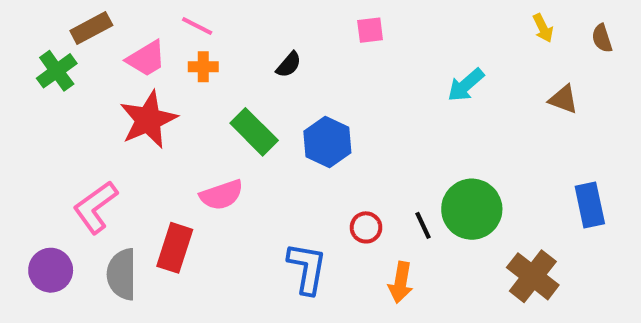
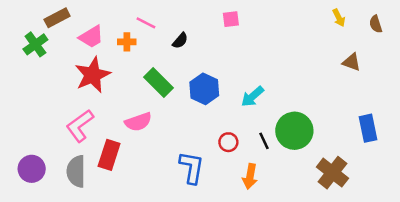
pink line: (197, 26) -> (146, 23), moved
cyan arrow: (466, 85) -> (252, 96), moved
pink L-shape: (95, 207) -> (80, 126), moved

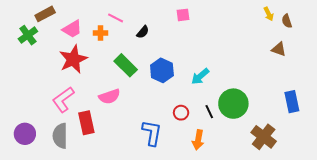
brown semicircle: (376, 24) -> (287, 21), moved
red rectangle: (109, 155) -> (86, 123), turned -30

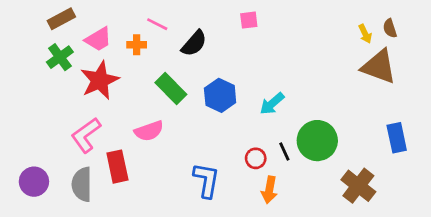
yellow arrow: (269, 14) -> (365, 34), moved
black semicircle: (143, 32) -> (194, 43), size x1.5
green cross: (28, 35) -> (60, 57), moved
brown triangle: (279, 49) -> (379, 67), size x1.8
red circle: (181, 113) -> (256, 158), moved

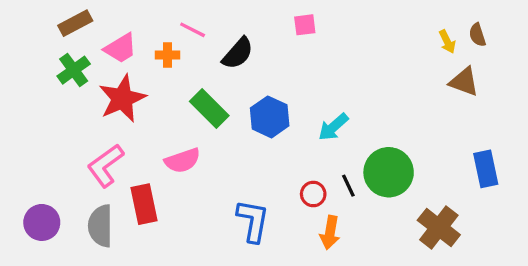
brown triangle: (379, 67) -> (464, 82), size x0.7

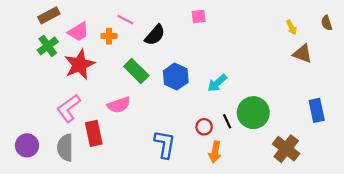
brown semicircle: (477, 35) -> (327, 23), moved

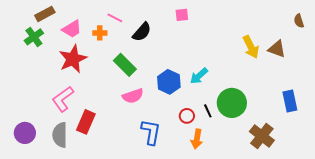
yellow arrow: (292, 27) -> (251, 47), moved, size x1.6
green cross: (48, 46) -> (34, 37), moved
blue hexagon: (176, 77) -> (169, 82), moved
pink semicircle: (119, 105) -> (133, 96), moved
red rectangle: (94, 133) -> (86, 122), turned 35

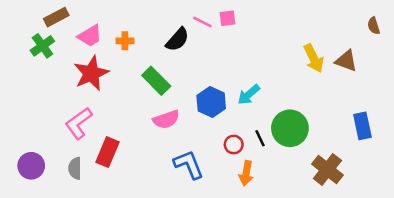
pink line: (115, 18) -> (202, 22), moved
blue L-shape: (151, 132) -> (189, 165), turned -32
gray semicircle: (60, 135) -> (75, 168), size x0.7

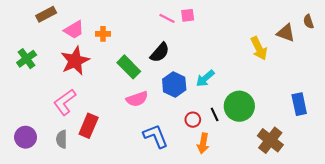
black semicircle: (177, 40) -> (160, 52), moved
green cross: (42, 46) -> (27, 59), moved
brown triangle: (346, 61) -> (286, 33), moved

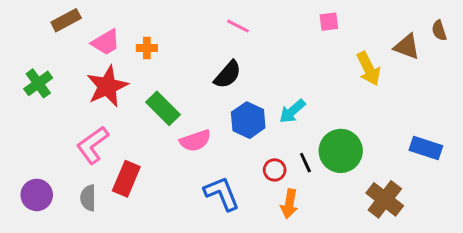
pink square: (188, 15) -> (329, 22), moved
green rectangle: (129, 67) -> (163, 108), moved
blue rectangle: (299, 104) -> (426, 148), turned -60

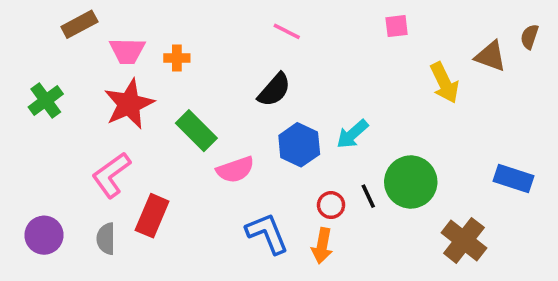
brown semicircle: (439, 30) -> (529, 37), turned 36
pink trapezoid: (106, 42) -> (127, 51), turned 32
orange arrow: (289, 204) -> (322, 246), moved

